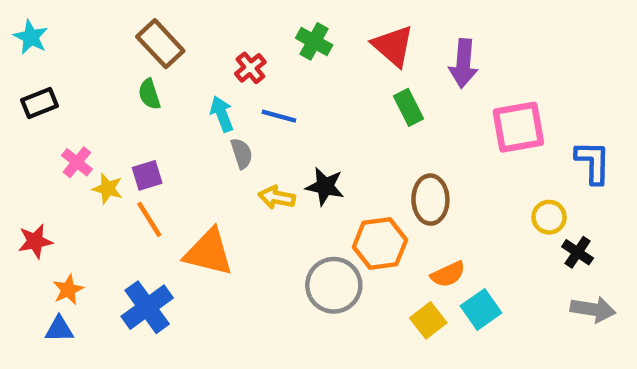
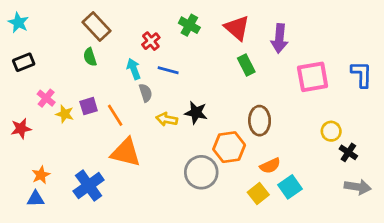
blue L-shape: (593, 162) -> (362, 74), moved
orange line: (149, 219) -> (115, 115), moved
red star: (35, 241) -> (21, 129), moved

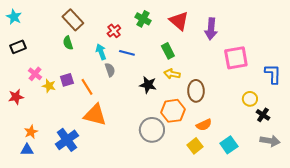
green rectangle: (246, 65) -> (168, 51), moved
blue L-shape: (362, 74) -> (273, 74), moved
yellow arrow: (167, 119) -> (172, 74), moved
cyan square: (290, 187) -> (229, 145), moved

